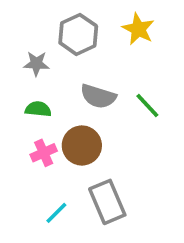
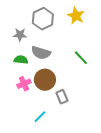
gray semicircle: (98, 96) -> (41, 53), moved
gray rectangle: (107, 202) -> (62, 97), moved, size x0.6
cyan line: (56, 213) -> (40, 117), moved

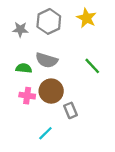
gray star: (20, 35) -> (20, 29), moved
pink cross: (24, 84) -> (27, 96), turned 32

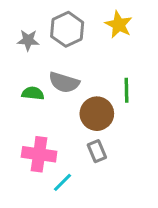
green line: (92, 66) -> (127, 90), turned 42
brown circle: (51, 91) -> (97, 114), moved
pink cross: (27, 96) -> (39, 154), moved, size x1.5

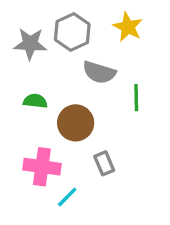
gray star: (28, 40) -> (30, 44), size x1.4
gray semicircle: (64, 82) -> (99, 72), moved
brown circle: (97, 114) -> (76, 123), moved

